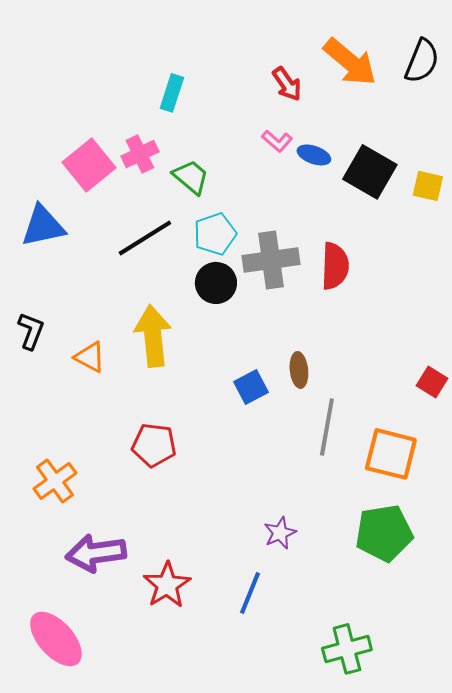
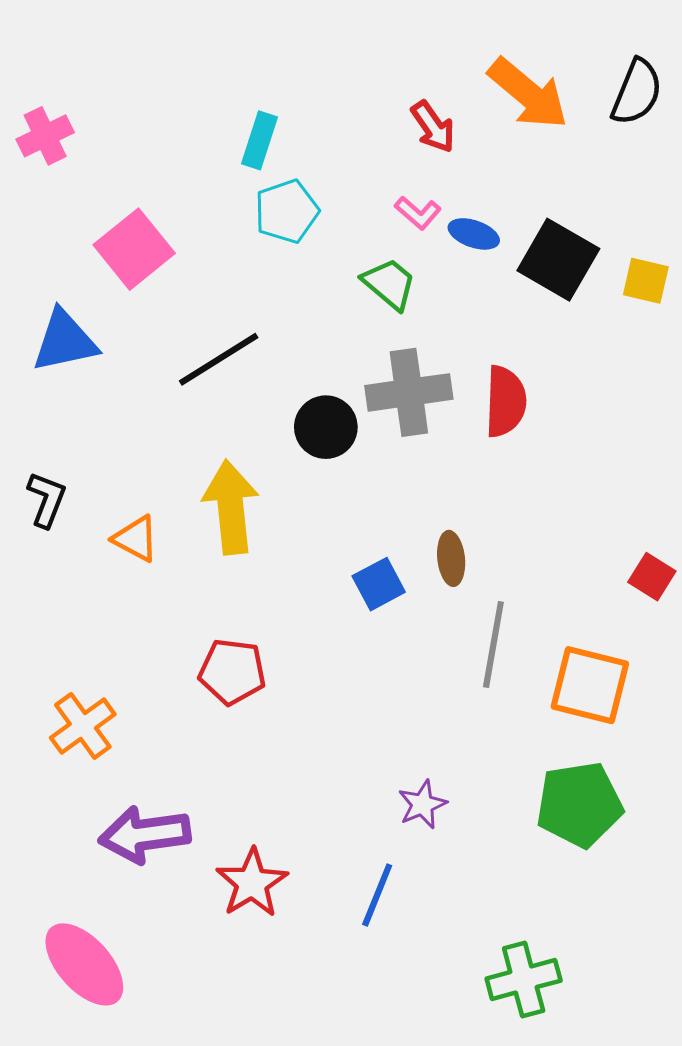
pink cross: (140, 154) -> (45, 136), moved
green trapezoid: (191, 177) -> (389, 284), moved
cyan pentagon: (215, 234) -> (287, 211), moved

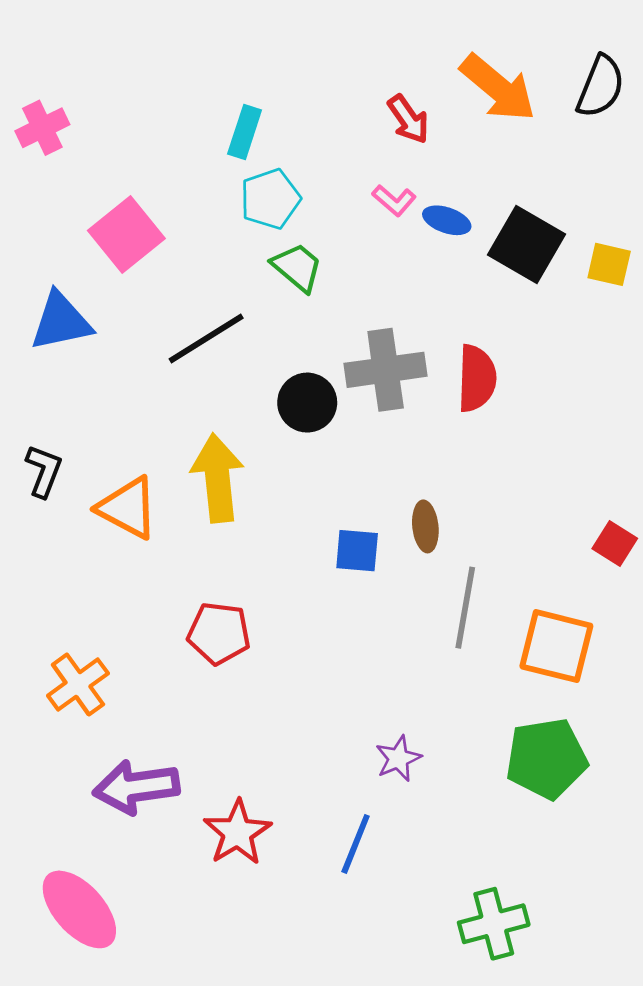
green trapezoid: (389, 284) -> (297, 267), moved
orange triangle: (136, 539) -> (128, 508), size x1.4
blue square: (379, 584) -> (357, 551), turned 33

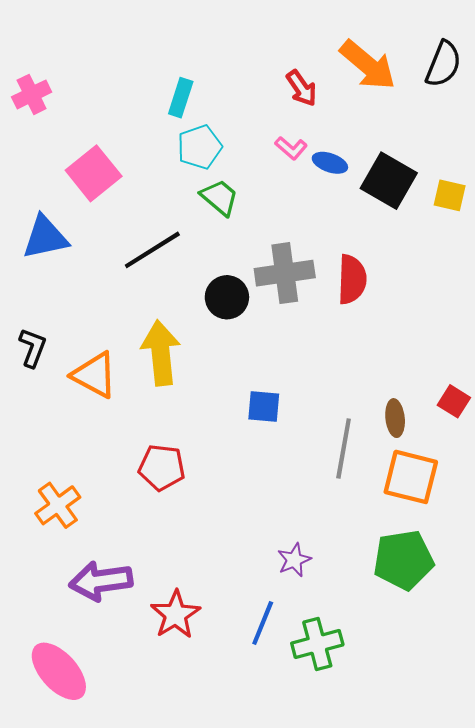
brown ellipse: (425, 526) -> (395, 418), moved
green cross: (494, 924) -> (317, 644), moved

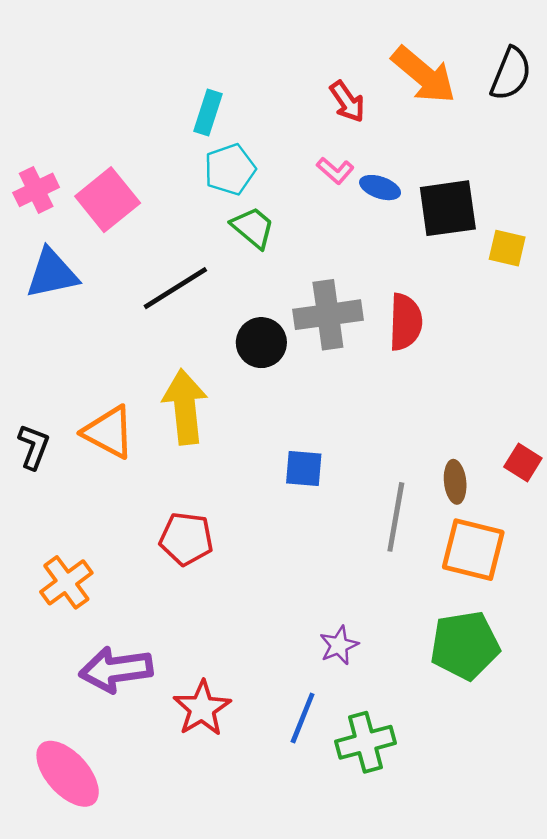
pink cross: (32, 94) -> (36, 190), moved
black square: (389, 181) -> (448, 208), turned -38
yellow square: (450, 195) -> (507, 248), moved
black L-shape: (33, 348) -> (34, 447), moved

